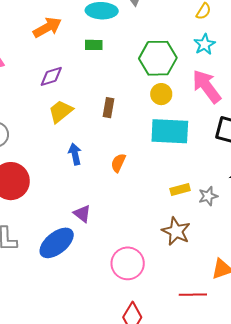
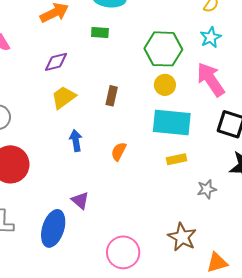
yellow rectangle: (180, 189) -> (176, 159), moved
brown star: (176, 231) -> (182, 237), moved
blue ellipse: (57, 243) -> (53, 228), turned -36

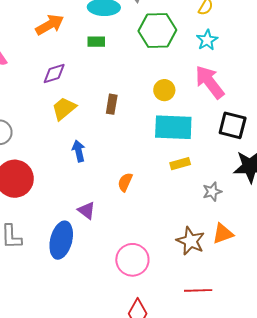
green hexagon: (163, 49) -> (157, 30), moved
orange semicircle: (119, 151) -> (125, 182), moved
orange triangle: (217, 263) -> (223, 234), moved

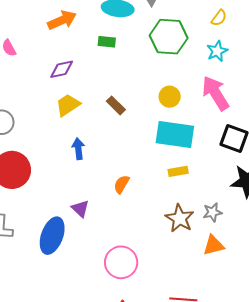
brown rectangle: (112, 104) -> (116, 105), turned -60
gray star: (212, 192) -> (212, 212), moved
brown star: (190, 241) -> (180, 218), moved

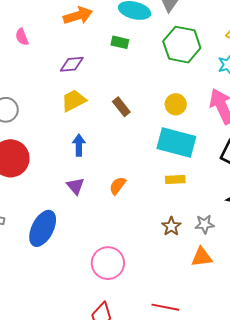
purple triangle: (80, 209) -> (75, 186), moved
brown star: (180, 218) -> (171, 226), size x0.7

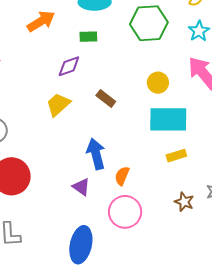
purple diamond: (72, 64) -> (69, 66), moved
blue arrow: (79, 145) -> (96, 154), moved, size x1.4
blue ellipse: (43, 228) -> (81, 245), moved
pink circle: (108, 263) -> (125, 212), moved

